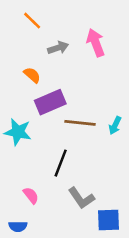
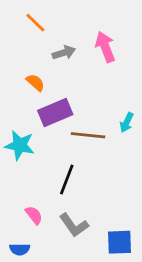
cyan arrow: (115, 125) -> (127, 122), moved
gray L-shape: (81, 198) -> (74, 225), moved

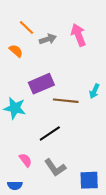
orange line: (35, 23) -> (26, 28), moved
orange semicircle: (35, 83) -> (16, 51), moved
black line: (67, 179) -> (50, 134), turned 35

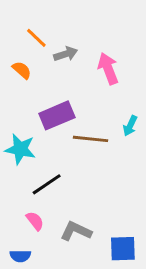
pink arrow: (78, 35) -> (108, 69), moved
black line: (50, 134) -> (47, 184), moved
gray L-shape: (55, 167) -> (76, 231), turned 150

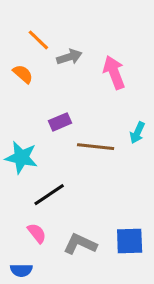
purple rectangle: (57, 115) -> (60, 122), size x0.6
blue square: (123, 249) -> (130, 241), moved

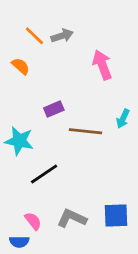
gray arrow: (69, 57) -> (62, 36), moved
pink semicircle: (37, 233) -> (33, 221), moved

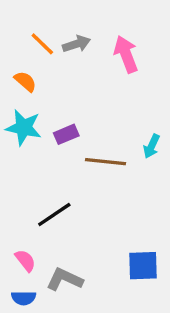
pink arrow: (102, 65) -> (126, 54), moved
cyan star: (19, 141) -> (24, 128), moved
gray L-shape: (72, 218) -> (65, 279), moved
pink semicircle: (33, 221) -> (25, 261), moved

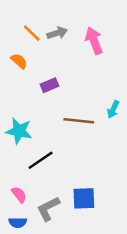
cyan star: (24, 128) -> (19, 131), moved
purple rectangle: (66, 134) -> (50, 85), moved
blue square: (143, 266) -> (84, 198), moved
gray L-shape: (65, 279) -> (48, 209), turned -52

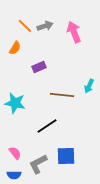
orange semicircle: (19, 61) -> (15, 48), turned 80
black line: (41, 160) -> (47, 126), moved

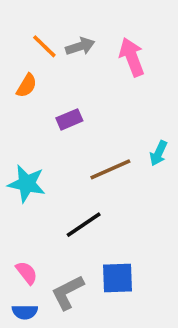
brown line: (62, 95) -> (110, 169), turned -30

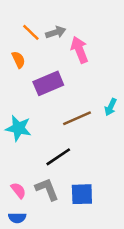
pink arrow: (132, 57) -> (79, 50), moved
orange semicircle: (27, 86) -> (18, 60), turned -56
purple rectangle: (69, 119) -> (48, 83), size x1.6
gray L-shape: (68, 292) -> (47, 189), moved, turned 95

